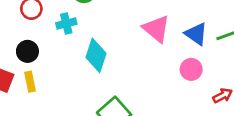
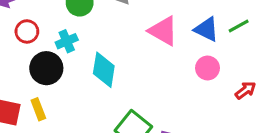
black circle: (27, 51) -> (46, 68), moved, size x1.4

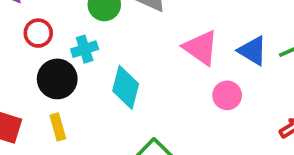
pink circle: (208, 68) -> (227, 95), moved
yellow rectangle: (38, 109) -> (58, 127), moved

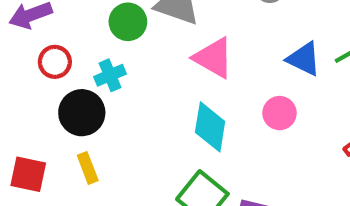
pink triangle: (201, 48) -> (213, 58), moved
cyan diamond: (126, 87) -> (210, 127), moved

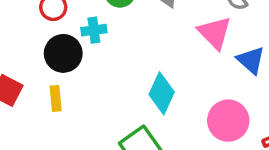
pink triangle: (213, 58) -> (215, 33), moved
pink circle: (279, 113) -> (228, 121), moved, size x1.5

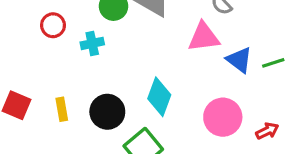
pink triangle: (215, 33) -> (204, 37), turned -48
black circle: (63, 53) -> (107, 112), moved

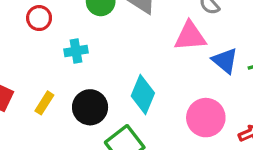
cyan cross: (92, 43) -> (76, 51), moved
yellow rectangle: (62, 109) -> (44, 103), turned 40

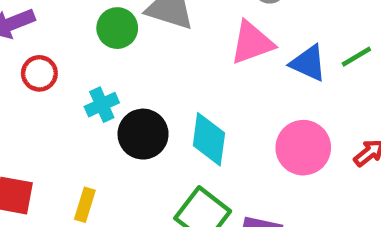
yellow rectangle: (44, 103) -> (85, 205), moved
black circle: (90, 107) -> (143, 134), moved

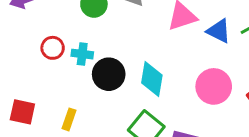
red circle: (39, 73) -> (53, 48), moved
cyan cross: (102, 105) -> (82, 54), turned 30

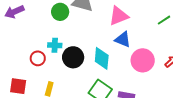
blue triangle: (219, 31) -> (123, 39), moved
red circle: (53, 48) -> (38, 58), moved

